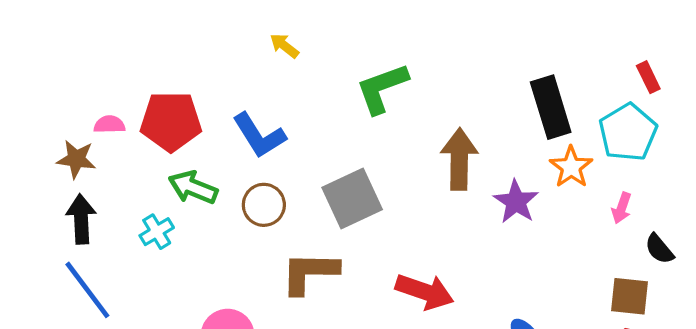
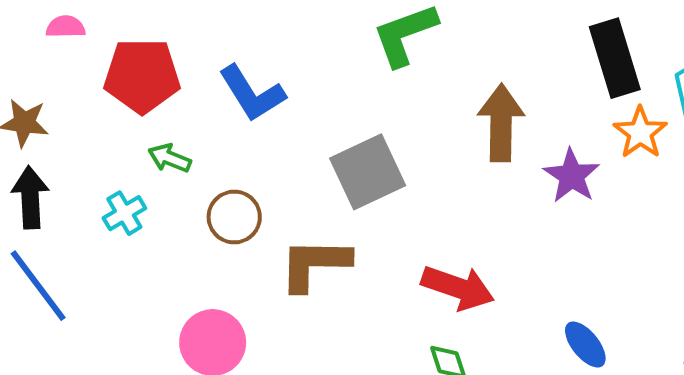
pink semicircle: (109, 124) -> (66, 27), moved
green arrow: (193, 188) -> (170, 158), size x0.7
brown circle: (264, 205) -> (234, 217), moved

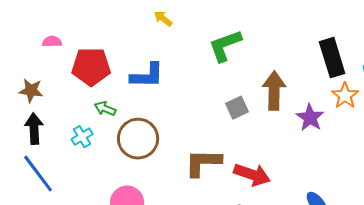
blue L-shape: (252, 93) -> (147, 76), turned -57
gray square: (368, 172) -> (237, 108), moved, size x0.6
brown circle: (234, 217) -> (138, 139), size x1.5
brown L-shape: (315, 264) -> (203, 163), moved

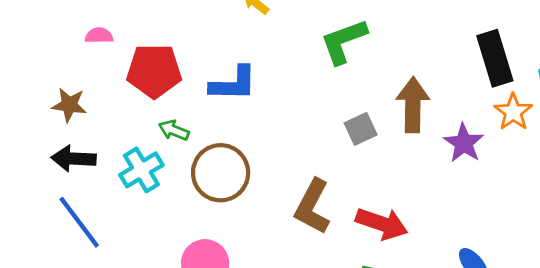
black arrow: (34, 129) -> (74, 159), turned -84
cyan cross: (82, 137) -> (141, 170), size x1.4
brown L-shape: (203, 163) -> (312, 207), turned -63

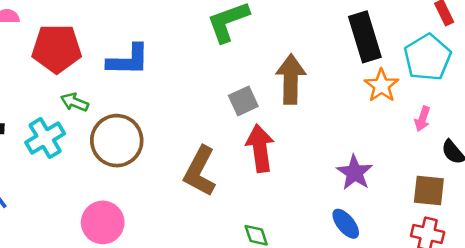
purple star: (464, 143) -> (355, 173), moved
red arrow: (382, 224) -> (260, 148), moved, turned -117

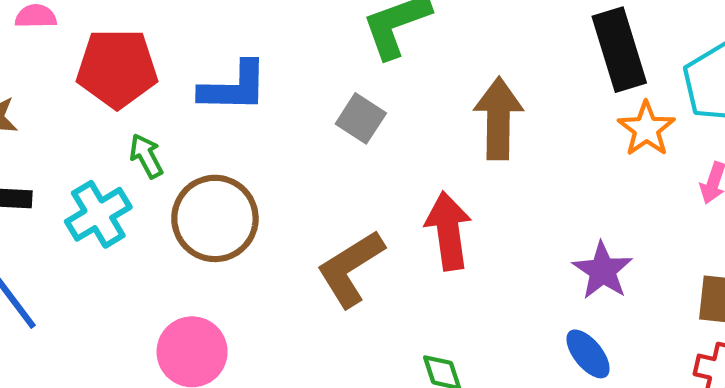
gray square: (243, 101) -> (361, 118), moved, turned -32
green arrow: (75, 102) -> (146, 156), turned 40
brown L-shape: (200, 171) -> (350, 268), turned 30

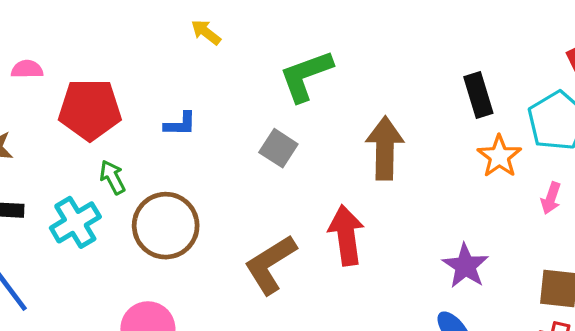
black rectangle: (619, 50) -> (478, 95), size x0.7
blue L-shape: (234, 87) -> (180, 124), size x0.6

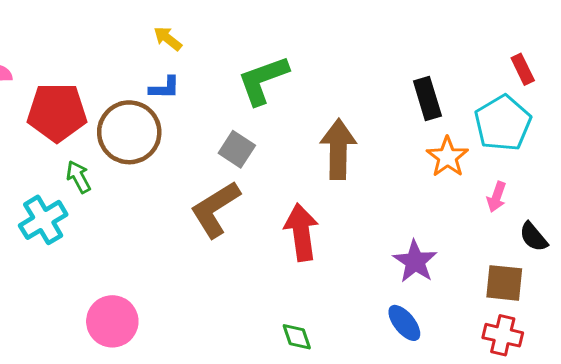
blue L-shape: (180, 124) -> (165, 88), moved
brown circle: (166, 226) -> (129, 132), moved
brown L-shape: (270, 264) -> (215, 209), moved

